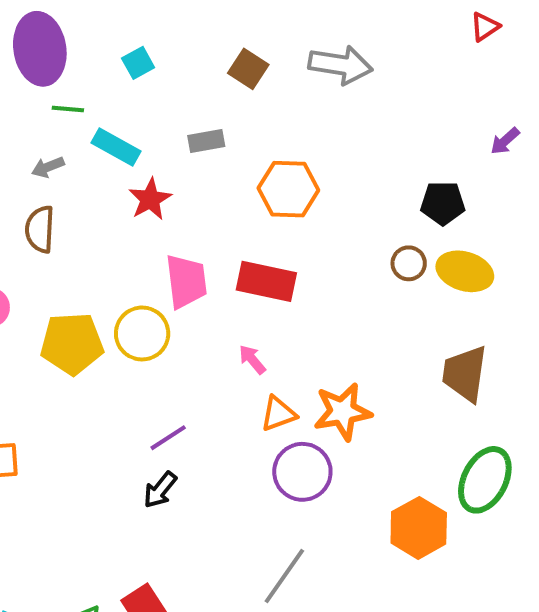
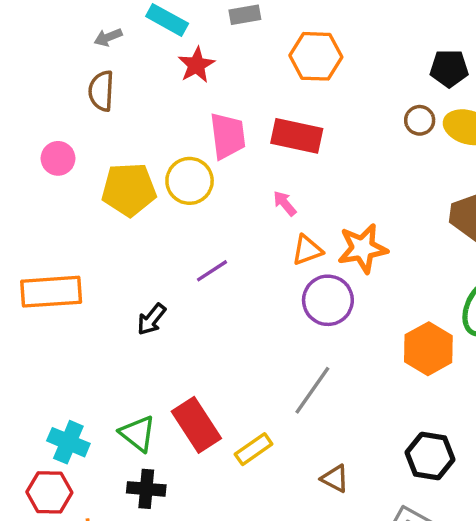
black arrow: (160, 490) -> (151, 319), moved

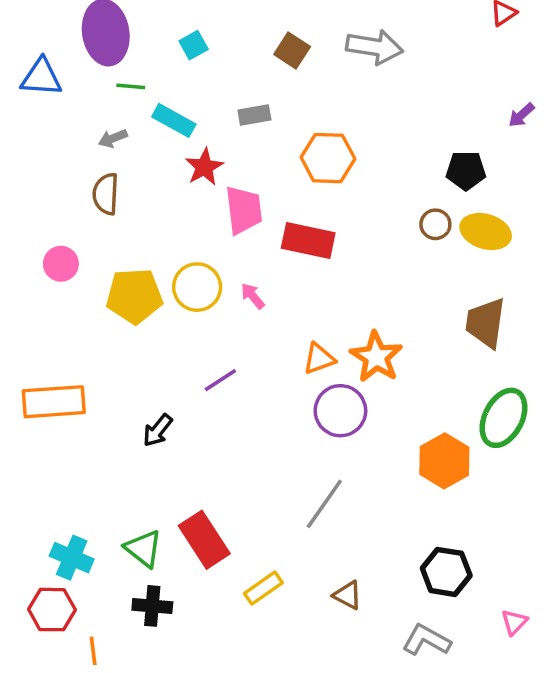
pink trapezoid: (228, 136) -> (244, 210), moved
pink arrow: (285, 203) -> (253, 296), moved
orange star: (363, 248) -> (376, 357), turned -30
yellow rectangle: (254, 449) -> (263, 588), moved

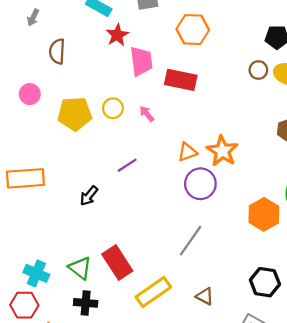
gray arrow: (113, 138) -> (33, 18), moved, turned -42
yellow circle: (197, 287) -> (113, 108), size x0.7
yellow rectangle: (263, 588) -> (153, 292), size x1.5

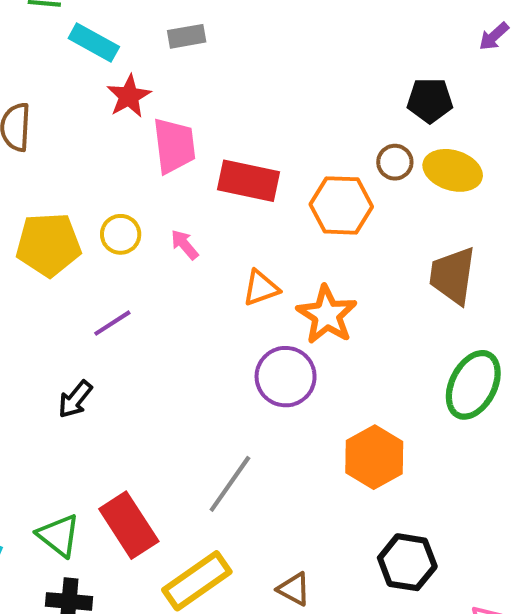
orange hexagon: (193, 30) -> (341, 205), moved
orange triangle: (187, 152) -> (261, 288), moved
purple line: (127, 165) -> (112, 323), moved
orange hexagon: (264, 214) -> (374, 457), moved
gray line: (191, 241) -> (230, 484), moved

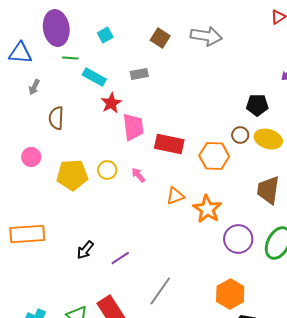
purple line: (112, 323) -> (120, 258), moved
purple circle: (286, 377) -> (238, 239), moved
orange hexagon: (374, 457) -> (230, 294), moved

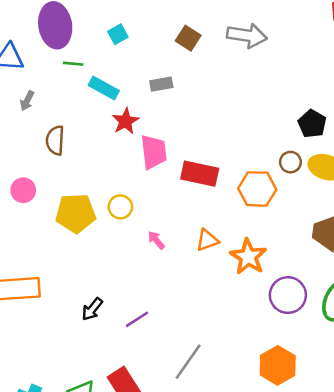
black pentagon: (257, 105) -> (312, 124), turned 30
pink arrow: (138, 175) -> (156, 240), moved

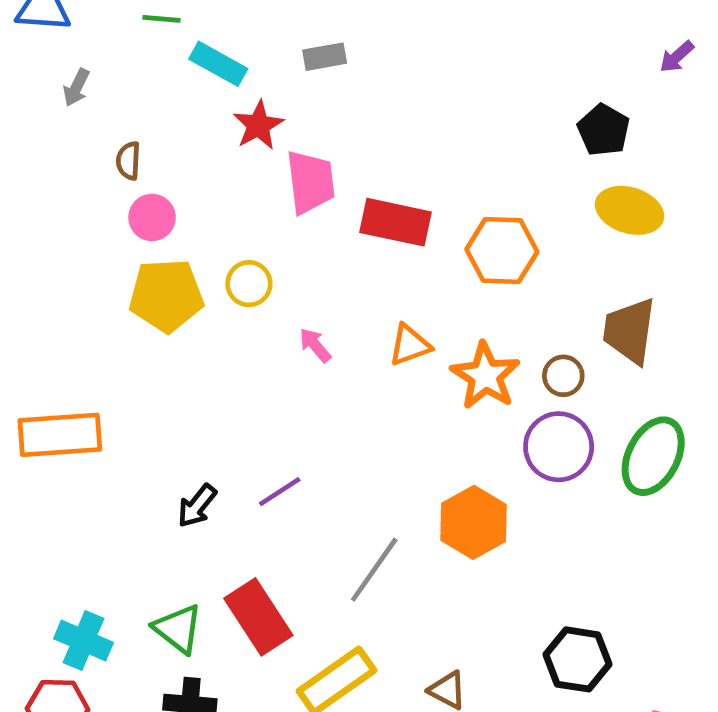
brown semicircle: (55, 140) -> (128, 161), size x0.7
brown circle: (290, 162) -> (563, 376), moved
pink circle: (23, 190) -> (152, 217), moved
black arrow: (92, 309) -> (197, 506), moved
orange hexagon: (278, 365) -> (473, 522), moved

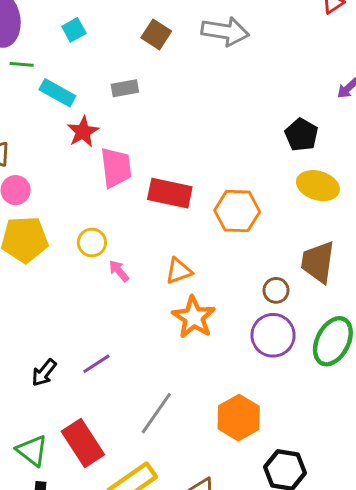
yellow circle: (249, 284) -> (92, 242), moved
orange star: (485, 376) -> (194, 317), moved
orange hexagon: (473, 522) -> (239, 418), moved

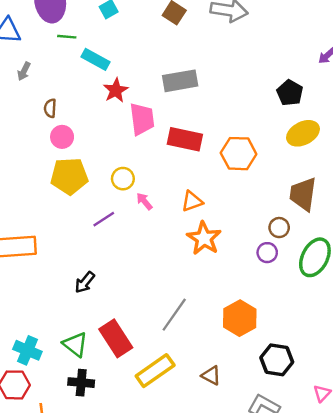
gray rectangle: (125, 88) -> (180, 81), moved, size x1.6
yellow ellipse: (318, 186) -> (303, 133), turned -44
brown circle: (276, 290) -> (279, 228), moved
purple circle: (273, 335) -> (267, 253), size x0.6
purple line: (96, 364) -> (104, 219), moved

